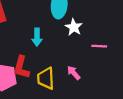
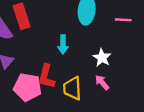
white star: (74, 27) -> (102, 58), moved
pink line: (99, 46) -> (123, 20), moved

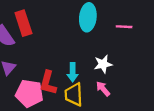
cyan arrow: (63, 45) -> (73, 72), moved
white star: (102, 58) -> (103, 64), turned 30

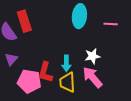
pink arrow: (103, 89) -> (93, 77), size x1.6

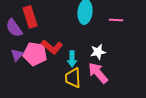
red L-shape: (45, 72) -> (52, 47), moved, turned -65
pink pentagon: (29, 81) -> (35, 54), moved

